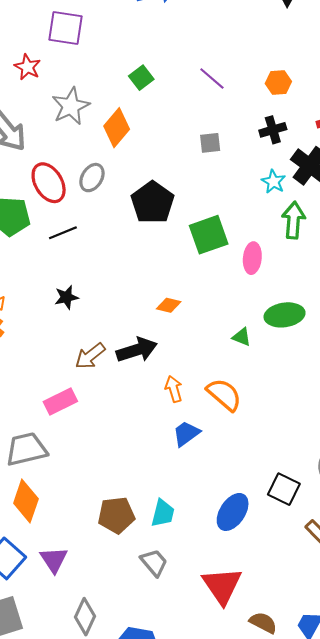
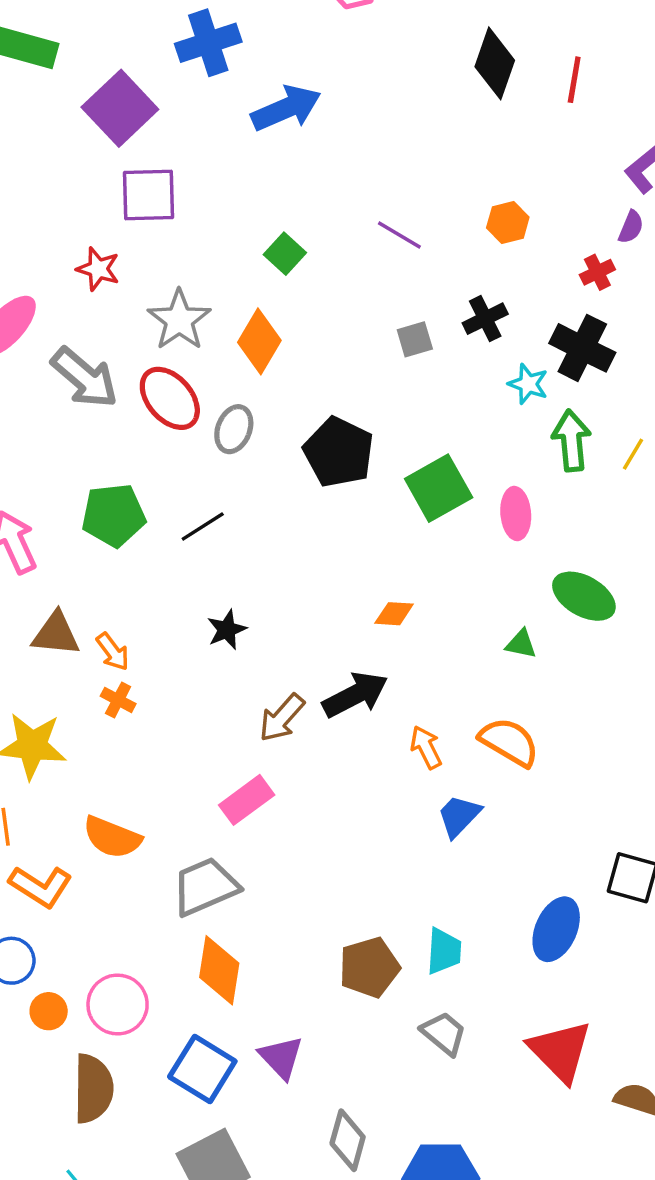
black cross: (273, 130) -> (485, 319), moved
red ellipse: (49, 183) -> (170, 398), moved
green ellipse: (285, 315) -> (584, 596), turned 48

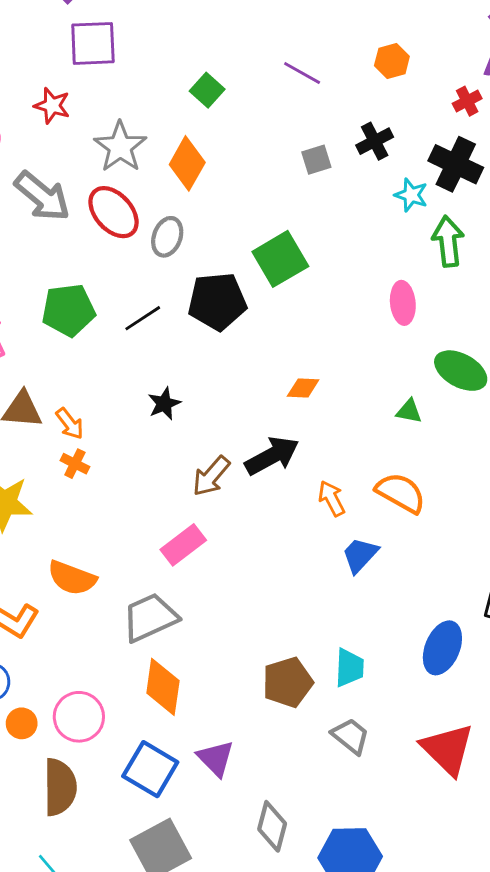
black pentagon: (339, 452) -> (217, 301), moved, turned -30
green square: (439, 488) -> (280, 259), moved

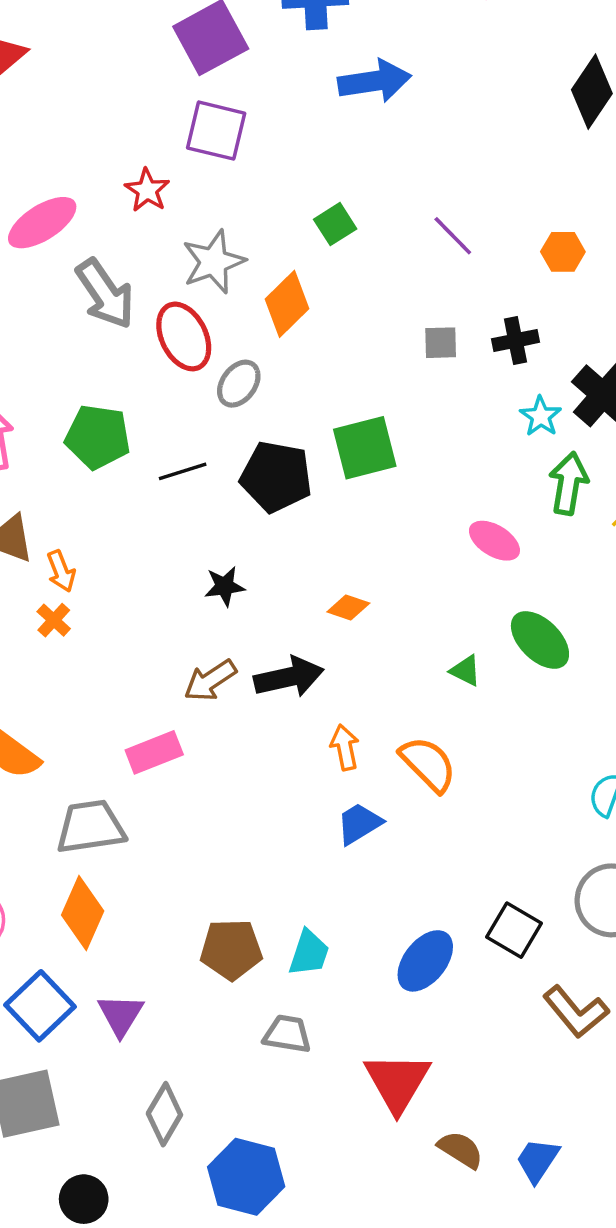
pink ellipse: (403, 303) -> (494, 541), turned -69
black star: (164, 404) -> (225, 586), moved
gray trapezoid: (351, 736) -> (287, 1034), turned -45

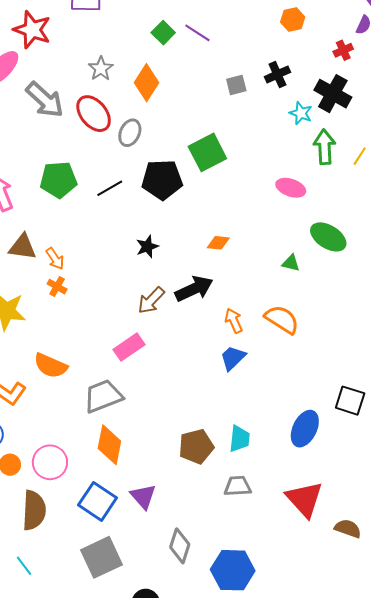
red star: (147, 190) -> (32, 30), moved, size x1.5
purple line: (453, 236) -> (197, 33), moved
gray star: (214, 262) -> (101, 69), size x0.7
blue trapezoid: (359, 824) -> (233, 358), moved

